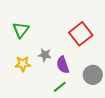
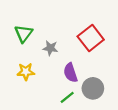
gray star: (45, 55) -> (50, 48), moved
gray circle: (93, 75) -> (93, 88), moved

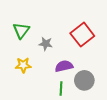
purple semicircle: (71, 73) -> (64, 66), turned 96
green line: (67, 97) -> (61, 89), turned -48

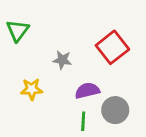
green triangle: (21, 30) -> (18, 31), moved

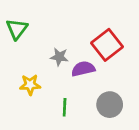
purple semicircle: (87, 91) -> (83, 69), moved
green line: (83, 121) -> (65, 107), moved

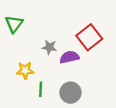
gray circle: (110, 105) -> (70, 93), moved
green line: (65, 107) -> (41, 89), moved

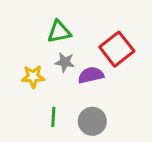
green triangle: (14, 24) -> (59, 32), moved, turned 42
yellow star: (25, 70) -> (33, 77), moved

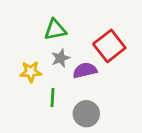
gray star: (65, 62) -> (61, 58), turned -30
green line: (53, 117) -> (52, 97), moved

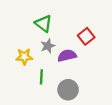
green triangle: (55, 30) -> (43, 23), turned 48
red square: (109, 46) -> (86, 36), size x0.7

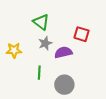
red square: (86, 36) -> (82, 34), turned -35
yellow star: (24, 57) -> (14, 50), moved

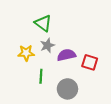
red square: (82, 34) -> (90, 62), moved
yellow star: (14, 50) -> (26, 53), moved

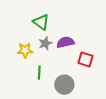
purple semicircle: (66, 55) -> (65, 42), moved

